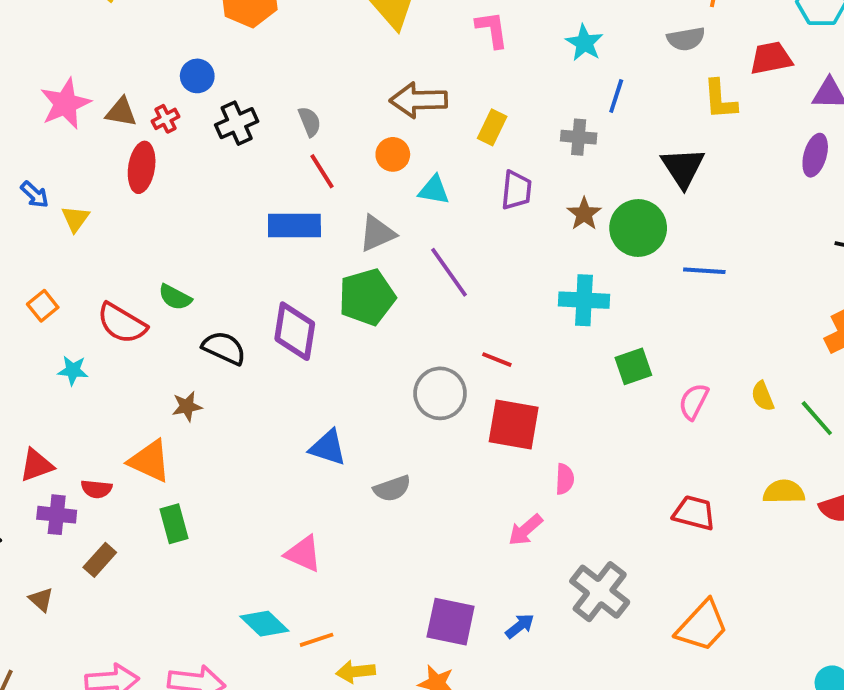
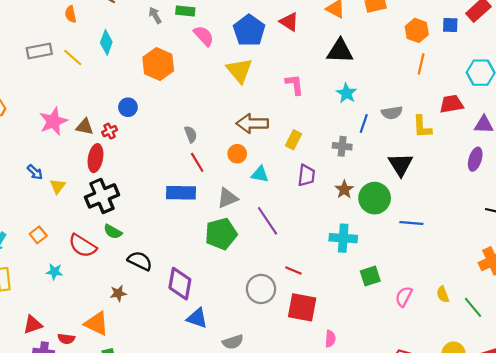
gray semicircle: (686, 39) -> (392, 113), moved
black cross: (237, 123) -> (102, 196), moved, size x1.4
purple diamond: (295, 331) -> (180, 284), moved

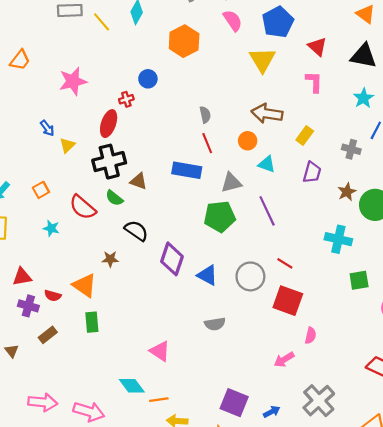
red triangle: (289, 22) -> (317, 47), moved
brown triangle: (85, 127) -> (139, 181), moved
blue triangle: (197, 318) -> (207, 275), moved

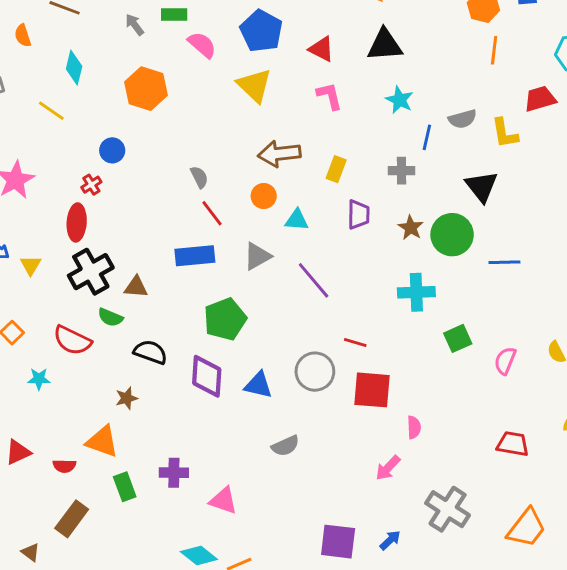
yellow line: (102, 22) -> (51, 111), moved
green pentagon: (220, 216) -> (225, 319), moved
purple cross: (28, 306) -> (174, 473), moved
brown rectangle: (48, 335) -> (72, 519), size x1.4

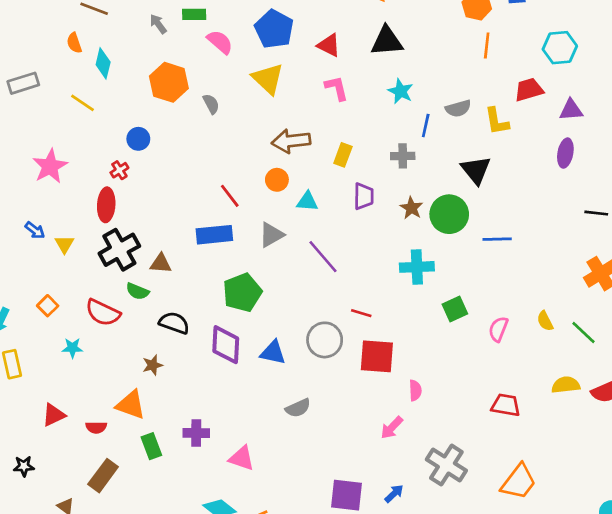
orange semicircle: (23, 36) -> (74, 43), moved
gray semicircle: (199, 177) -> (211, 104), moved

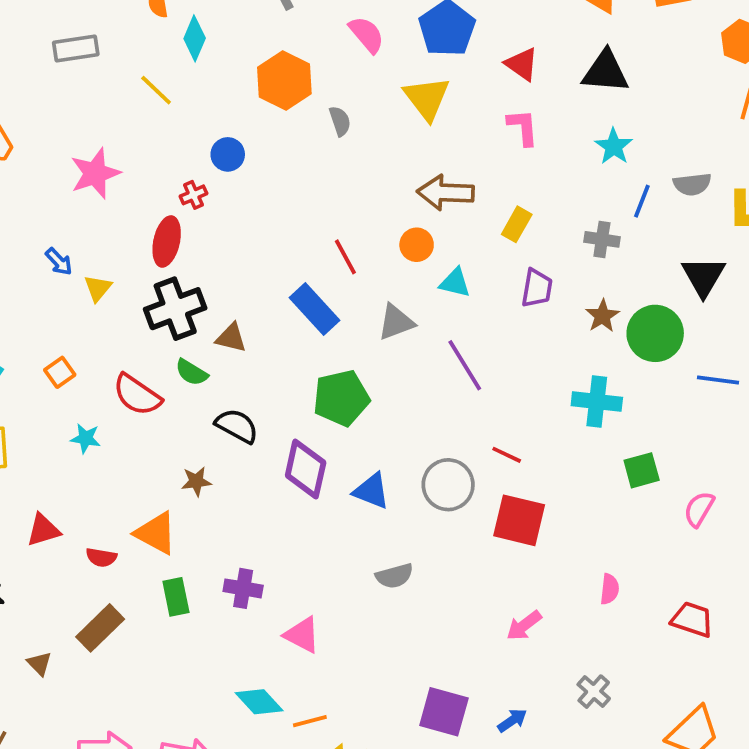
blue rectangle: (214, 235) -> (314, 309), turned 44
pink semicircle: (415, 390) -> (610, 589), moved
gray cross: (446, 465) -> (594, 692), size x0.6

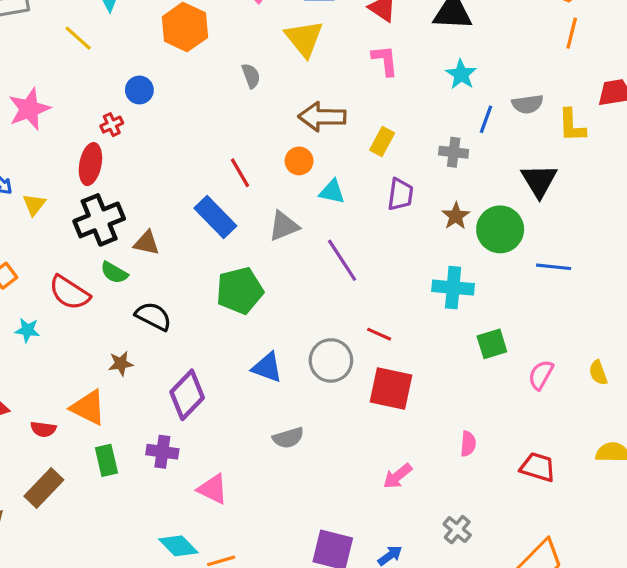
gray semicircle: (340, 121) -> (251, 76), moved
purple diamond: (306, 469) -> (187, 395), moved, turned 33

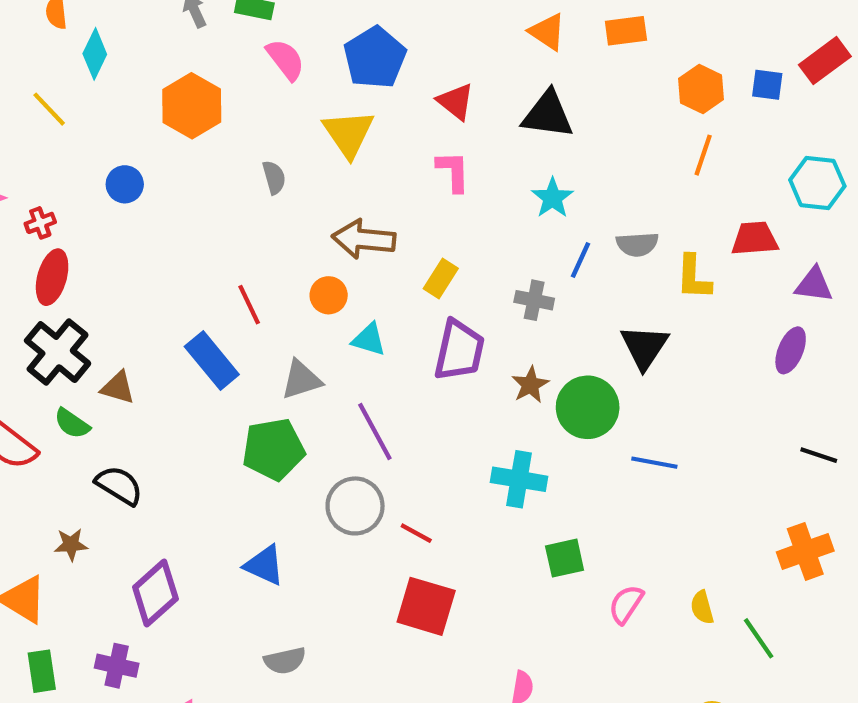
red cross: (112, 125) -> (40, 223), moved
purple trapezoid: (400, 194) -> (459, 350), size x1.4
black cross: (99, 220) -> (58, 352), turned -33
green pentagon: (240, 291) -> (273, 449), moved
gray circle: (331, 360) -> (355, 506), moved

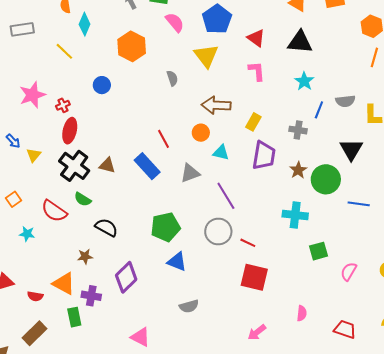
brown triangle: (118, 388) -> (107, 165), moved
green pentagon: (273, 449) -> (165, 227), moved
purple cross: (117, 666) -> (91, 296), moved

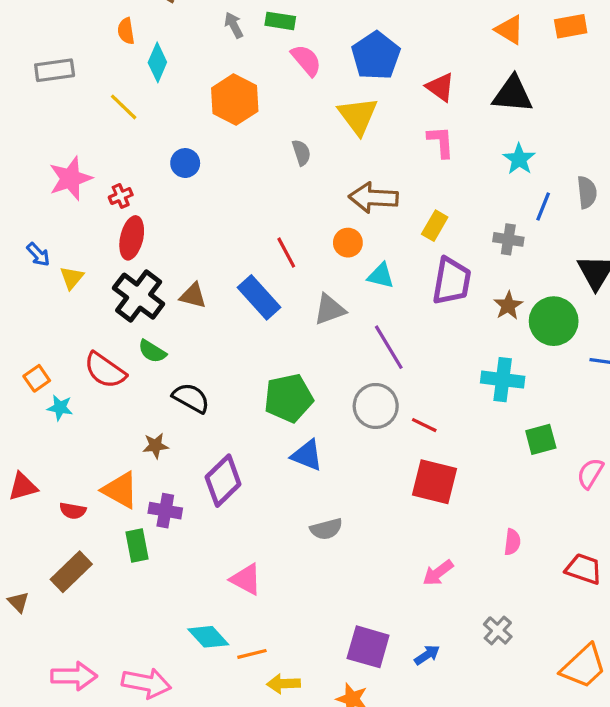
gray semicircle: (345, 101) -> (587, 192), turned -90
orange square: (14, 199) -> (37, 378), moved

